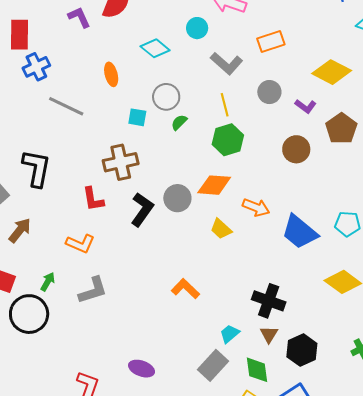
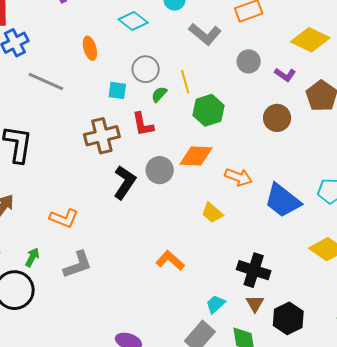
yellow line: (225, 105) -> (185, 82), moved
red L-shape: (93, 199) -> (143, 124), moved
yellow trapezoid: (221, 229) -> (212, 213), moved

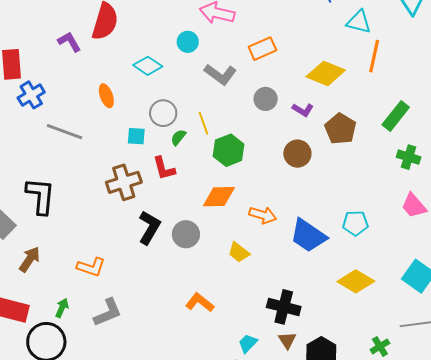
gray circle: (160, 170) -> (186, 234), moved

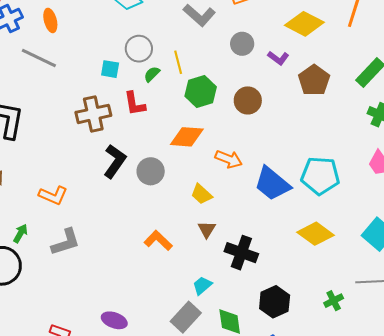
orange ellipse: (106, 96) -> (50, 20), moved
brown circle: (297, 154) -> (248, 100), moved
cyan pentagon: (355, 223) -> (320, 176), size x1.5
brown triangle: (287, 340) -> (207, 229), moved

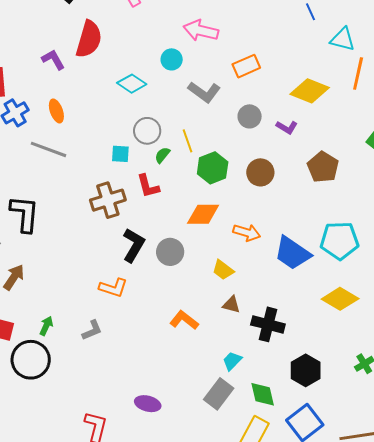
brown pentagon: (314, 80) -> (323, 167), moved
orange L-shape: (53, 195) -> (113, 288), moved
brown triangle: (207, 229) -> (231, 305), turned -42
gray L-shape: (66, 242) -> (92, 330), size x0.7

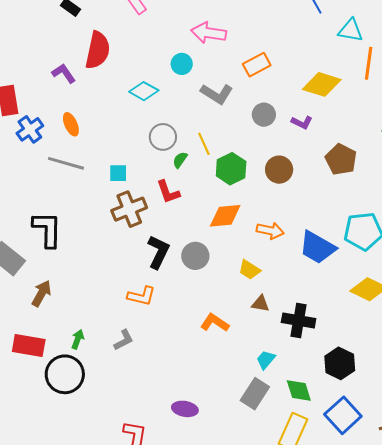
cyan square: (120, 154) -> (118, 173), moved

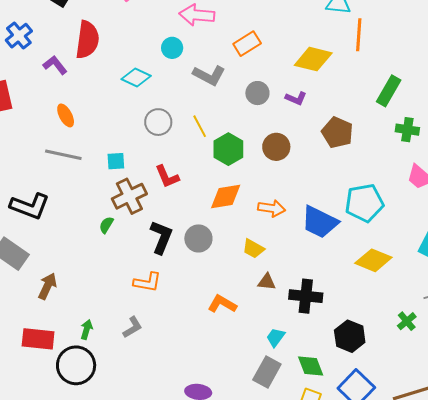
blue cross: (30, 129) -> (19, 36), moved
green semicircle: (180, 160) -> (106, 225), moved
black L-shape: (47, 229) -> (30, 206), moved, turned 114

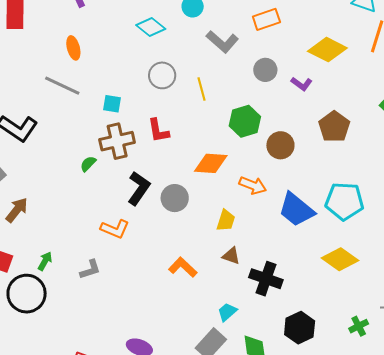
brown circle: (276, 147) -> (280, 145), moved
green hexagon: (228, 149) -> (245, 121), moved
yellow trapezoid: (253, 249) -> (226, 220), turned -115

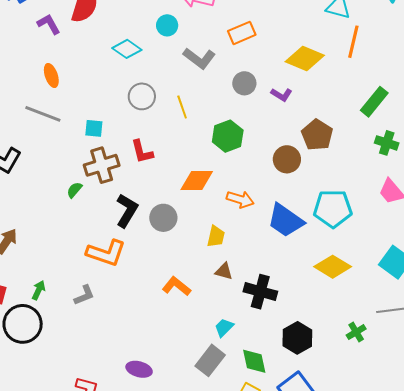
brown circle: (280, 145) -> (287, 159), moved
orange L-shape: (115, 229) -> (106, 253), size x1.4

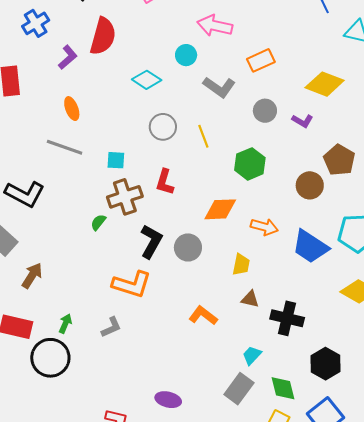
purple L-shape: (49, 24) -> (68, 57), turned 80
red L-shape: (142, 152) -> (165, 182), turned 32

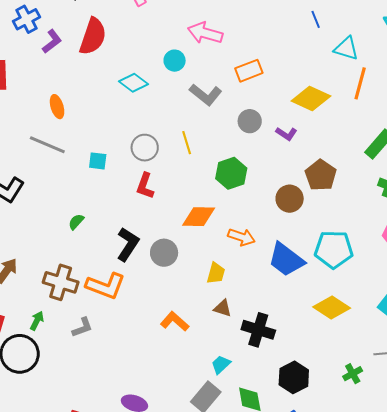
purple L-shape: (68, 57) -> (52, 41), moved
gray circle: (163, 127) -> (145, 148), moved
brown cross: (125, 197) -> (61, 282), moved, turned 32

